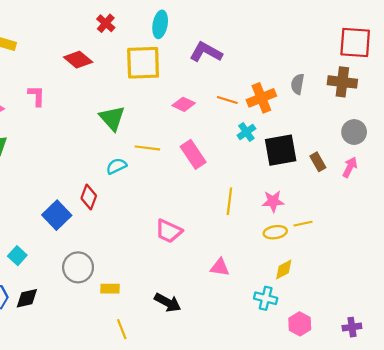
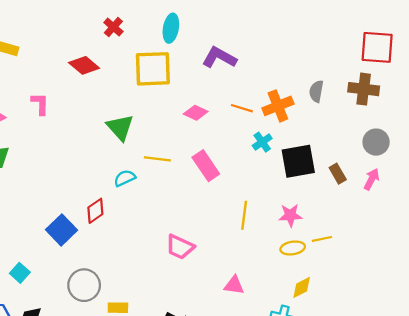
red diamond: (89, 197) -> (95, 211), turned 35

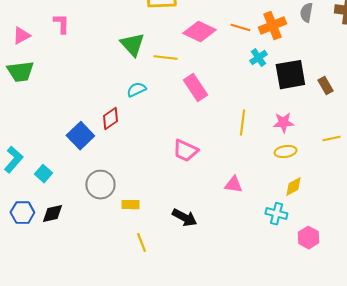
pink diamond: (196, 113) -> (199, 32), size x1.5
yellow line: (157, 159) -> (165, 58), moved
pink rectangle: (206, 166) -> (195, 88), moved
yellow line: (322, 239) -> (331, 139), moved

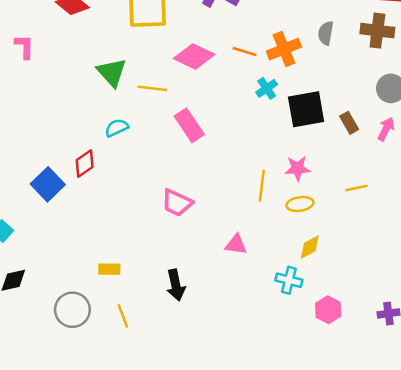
yellow line: (242, 123) -> (262, 186), moved
gray circle: (100, 185) -> (72, 310), moved
black arrow: (184, 218) -> (176, 285), turned 50

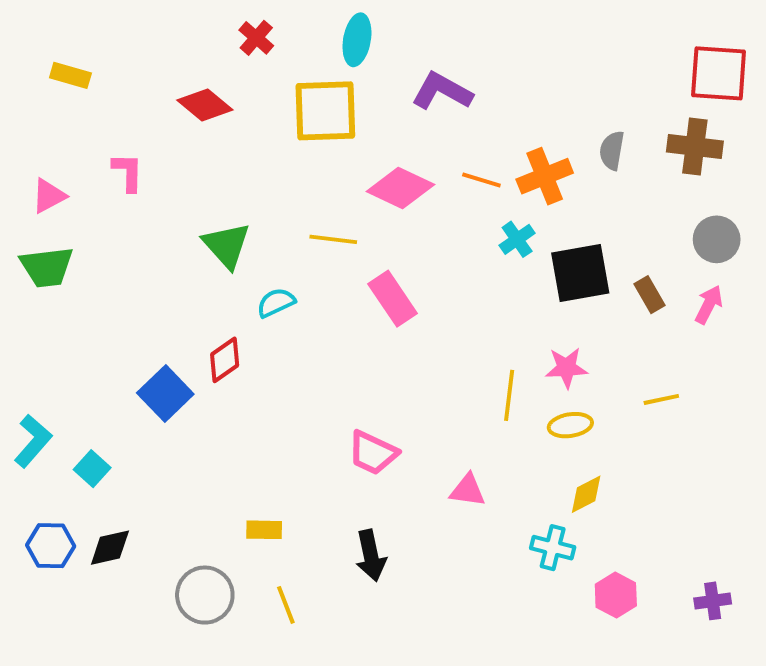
green triangle: (112, 72) -> (227, 245), moved
pink trapezoid: (177, 203) -> (373, 453), moved

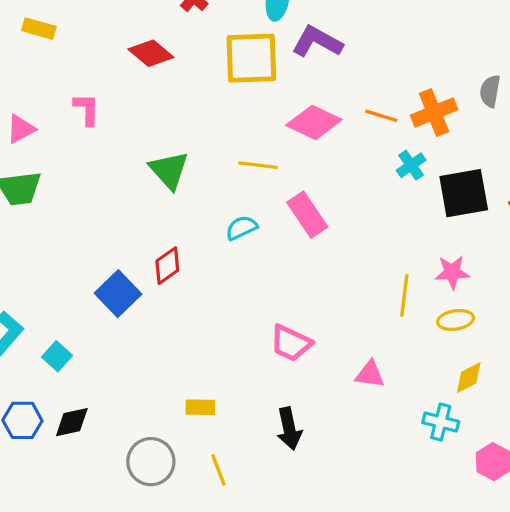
purple L-shape: (442, 91) -> (317, 42), moved
cyan semicircle: (276, 303) -> (241, 228), moved

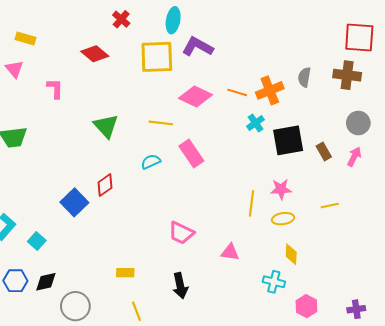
pink triangle: (21, 129) -> (14, 69), moved, turned -42
yellow diamond: (469, 378) -> (291, 254), turned -60
gray circle: (151, 462) -> (75, 306), moved

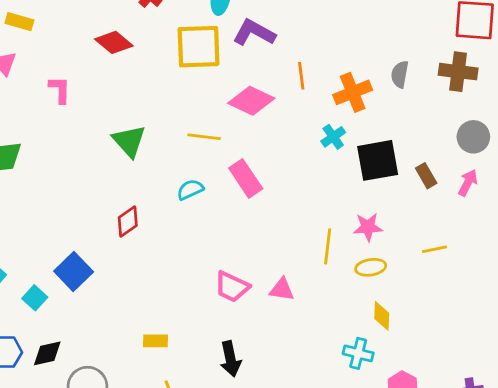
orange line: (237, 92) -> (301, 76), moved, turned 66
blue square: (74, 202) -> (74, 271), moved
pink triangle: (230, 252) -> (282, 290), moved

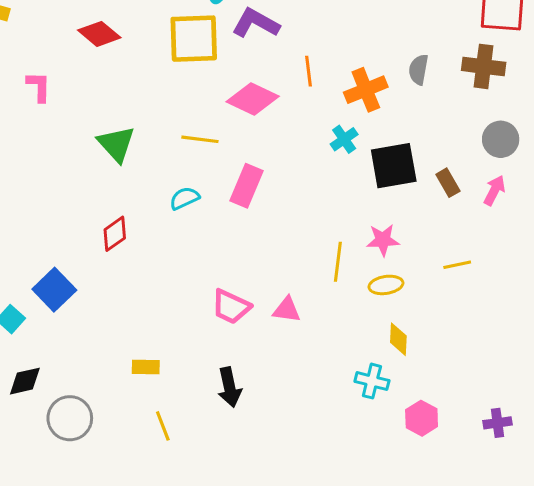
pink rectangle: (246, 178) -> (246, 186), turned 57

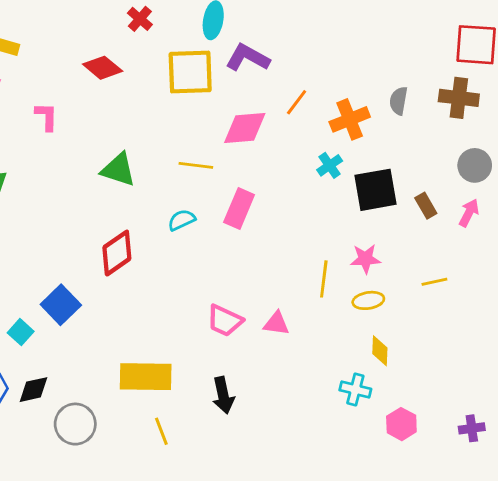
orange line: (308, 71) -> (297, 102), turned 44
pink diamond: (253, 99) -> (245, 128), turned -30
green triangle: (116, 144) -> (118, 170), turned -30
red diamond: (115, 234) -> (117, 253), size x1.4
yellow rectangle: (146, 367) -> (146, 377), size x2.0

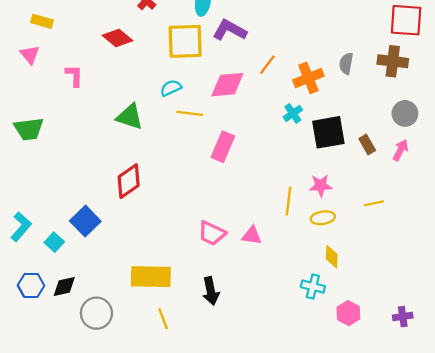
cyan semicircle: (182, 220) -> (171, 88), moved

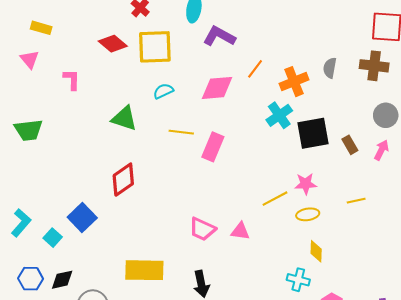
yellow square: (185, 41) -> (155, 47), moved
yellow line: (190, 113) -> (181, 132), moved
cyan cross: (293, 113) -> (279, 115), size x1.4
yellow line: (288, 201) -> (275, 199), turned 55

